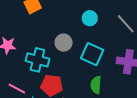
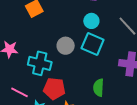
cyan square: (92, 54) -> (93, 44), moved

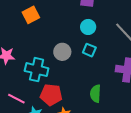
cyan square: (93, 44) -> (89, 50), size x0.6

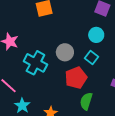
red pentagon: (51, 95) -> (76, 78), moved, turned 30

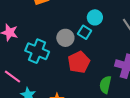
cyan square: (91, 58) -> (85, 32), moved
green semicircle: (86, 101) -> (105, 85), moved

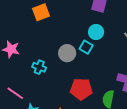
cyan cross: (37, 51) -> (39, 67), size x0.6
red pentagon: (79, 62) -> (81, 89), moved, turned 30

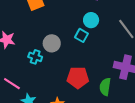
gray circle: (67, 53) -> (52, 43), moved

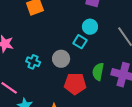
gray circle: (52, 43) -> (61, 59), moved
green semicircle: (105, 87) -> (98, 72), moved

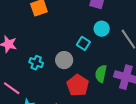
cyan circle: (90, 27) -> (102, 29), moved
red pentagon: (75, 84) -> (78, 85), turned 30

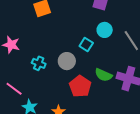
green semicircle: (101, 74) -> (103, 75), turned -78

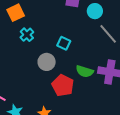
cyan circle: (105, 30) -> (95, 11), moved
cyan cross: (39, 63) -> (27, 35), moved, turned 32

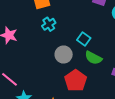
green semicircle: (85, 71) -> (93, 58), moved

